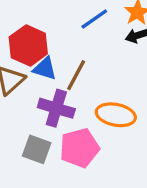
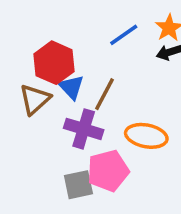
blue triangle: (45, 69) -> (71, 87), turned 30
gray square: (37, 149) -> (78, 185), moved, turned -32

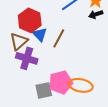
purple cross: (84, 129) -> (27, 58), moved
orange ellipse: (146, 136) -> (81, 85), moved

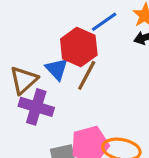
red hexagon: (30, 20) -> (79, 47), moved

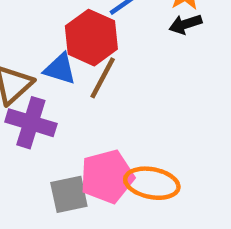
blue triangle: (57, 69) -> (60, 69), turned -30

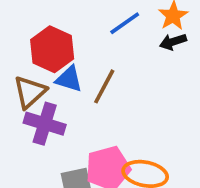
red hexagon: (91, 38) -> (52, 49), moved

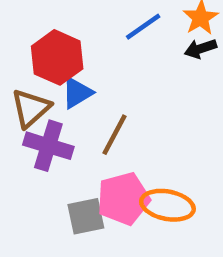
blue triangle: (69, 79) -> (77, 93), turned -48
brown line: (104, 86) -> (115, 135), moved

